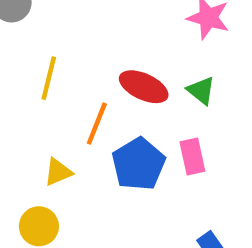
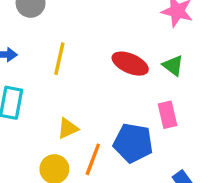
orange line: (97, 124) -> (93, 159), moved
blue pentagon: (139, 164) -> (133, 143), moved, turned -30

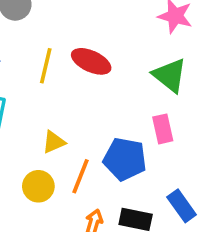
red ellipse: (130, 64) -> (91, 61), moved
green triangle: (173, 66) -> (170, 75), size x1.5

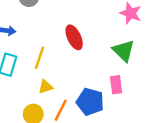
red ellipse: (91, 61) -> (74, 37), turned 35
yellow line: (46, 66) -> (39, 58), moved

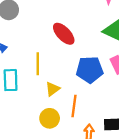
blue pentagon: (90, 102) -> (90, 70), moved

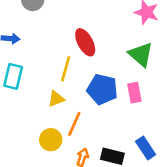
yellow line: (38, 64) -> (66, 69), moved
yellow circle: (50, 118) -> (51, 140), moved

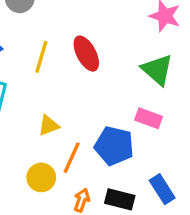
yellow line: (66, 69) -> (41, 57), moved
blue pentagon: (102, 89) -> (114, 146), moved
pink rectangle: (134, 93) -> (149, 118), turned -60

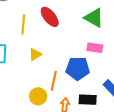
yellow triangle: (49, 125) -> (35, 54), moved

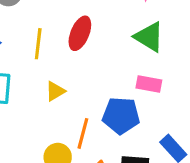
red ellipse: (50, 17) -> (80, 33), turned 60

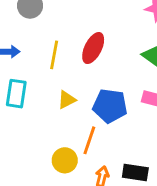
blue pentagon: (121, 115) -> (110, 106), moved

